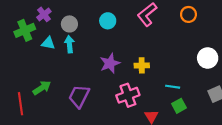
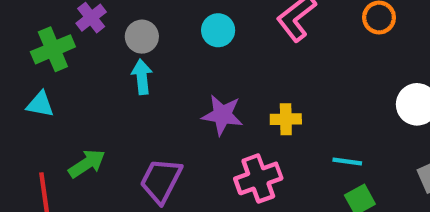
cyan triangle: (48, 43) -> (40, 104), moved
purple star: (110, 63) -> (222, 115), turned 30

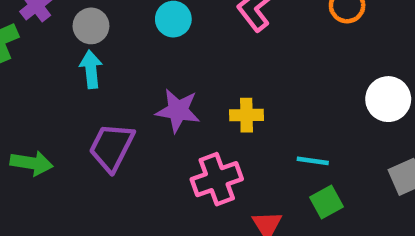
green arrow: (87, 164) -> (32, 163), turned 42
purple trapezoid: (161, 181) -> (112, 147), moved

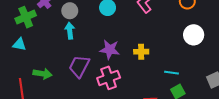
white circle: (388, 99) -> (194, 35), moved
pink cross: (217, 179) -> (109, 78), moved

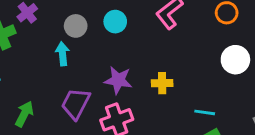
gray circle: (70, 11) -> (76, 26), moved
green arrow: (42, 74) -> (24, 114), turned -72

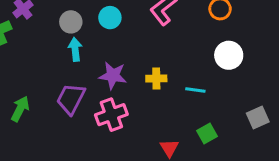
cyan arrow: (62, 54) -> (75, 49), moved
cyan line: (205, 112) -> (195, 90), moved

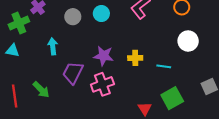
cyan arrow: (75, 49) -> (53, 46), moved
green arrow: (20, 109) -> (41, 90), moved, turned 108
green square: (207, 133) -> (172, 98), size x1.5

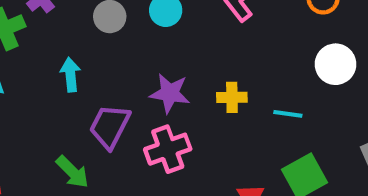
green arrow: (41, 90) -> (72, 172), moved

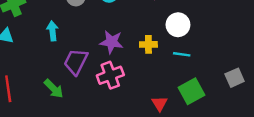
white circle: (335, 64) -> (178, 25), moved

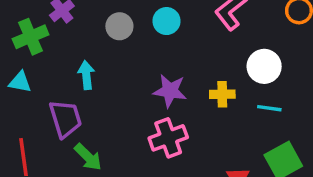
purple trapezoid: (76, 62) -> (65, 119), moved, turned 136

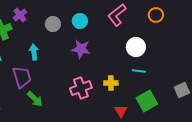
purple star: (170, 91) -> (81, 49), moved
yellow cross: (222, 94) -> (111, 83), moved

